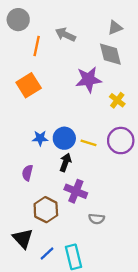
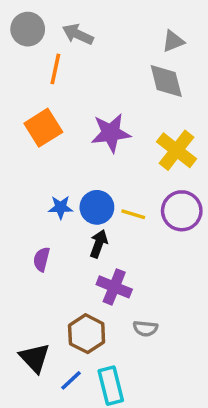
gray arrow: (65, 35) -> (78, 34), moved
purple star: (88, 79) -> (111, 133), moved
yellow cross: (117, 100) -> (177, 150), size x1.6
brown hexagon: (46, 210) -> (87, 334), moved

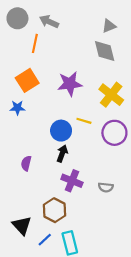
blue star: (61, 207) -> (17, 108), moved
yellow line: (133, 214) -> (84, 121), moved
gray semicircle: (145, 328) -> (106, 187), moved

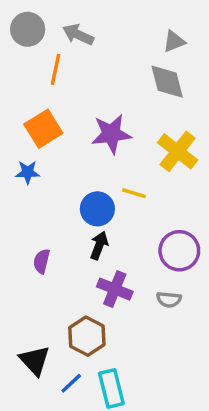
purple circle: (114, 133) -> (179, 251), moved

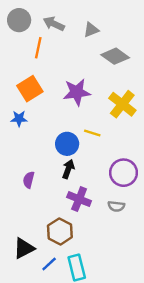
gray triangle: (174, 41) -> (91, 30), moved
gray diamond: (167, 82) -> (115, 56), turned -40
black triangle: (35, 361) -> (24, 248), turned 45

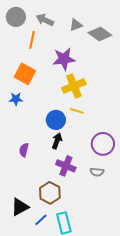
gray diamond: (115, 56) -> (100, 34), moved
orange square: (30, 89) -> (25, 74), turned -30
purple star: (77, 92) -> (64, 59), moved
yellow cross: (122, 104) -> (74, 86), moved, turned 30

